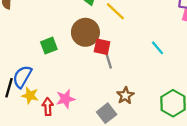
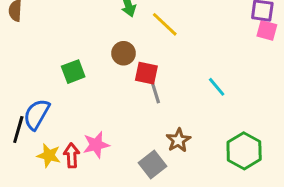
brown circle: (85, 32) -> (124, 53), size x0.6
cyan line: (157, 48) -> (217, 87), moved
yellow star: (30, 95) -> (49, 155), moved

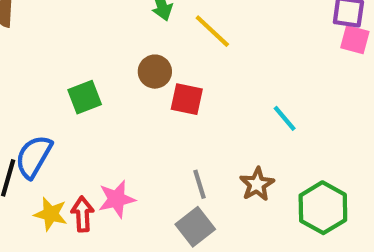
gray line: (156, 93) -> (200, 184), moved
brown star: (178, 140) -> (257, 184), moved

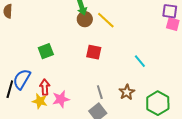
brown circle: (155, 72) -> (85, 19), moved
yellow star: (51, 214) -> (40, 101), moved
red arrow: (83, 214) -> (45, 87), moved

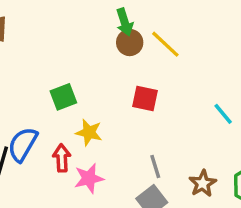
brown star: (127, 92) -> (203, 183), moved
yellow star: (40, 101) -> (89, 133), moved

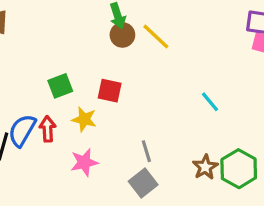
red square: (145, 99) -> (110, 91), moved
red arrow: (62, 158) -> (48, 129), moved
brown star: (203, 183) -> (205, 167), moved

